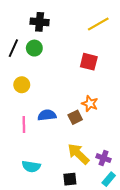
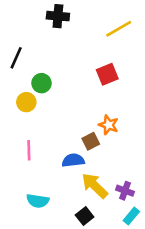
black cross: (40, 22) -> (58, 16), moved
green circle: (34, 48) -> (42, 83), moved
red square: (89, 62) -> (107, 74), turned -36
blue semicircle: (47, 115) -> (73, 160), moved
black square: (70, 179) -> (85, 216), turned -32

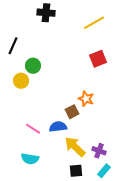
red square: (107, 74) -> (98, 59), moved
pink line: (29, 150) -> (33, 129), moved, turned -56
black square: (85, 216) -> (76, 171), moved, turned 32

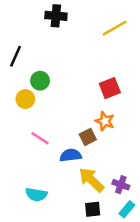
red square: (98, 59) -> (110, 88), moved
pink line: (33, 129) -> (40, 138), moved

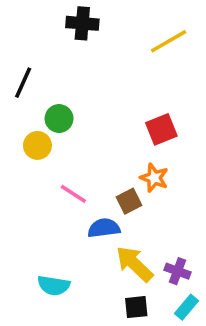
pink line: (40, 138) -> (73, 194), moved

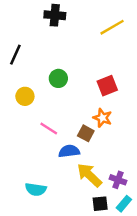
green circle: (59, 119) -> (58, 78), moved
brown square: (129, 201) -> (86, 133), turned -35
black square: (136, 307) -> (100, 204), moved

